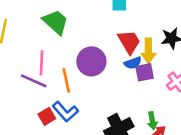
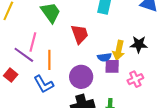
red trapezoid: (129, 42) -> (80, 34), moved
purple circle: (91, 61) -> (81, 77), moved
red square: (47, 116) -> (11, 75), moved, turned -32

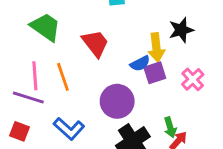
orange line: (49, 60) -> (63, 77), moved

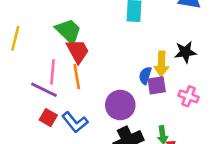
red trapezoid: (95, 43) -> (78, 51), moved
blue semicircle: (140, 64) -> (145, 75), turned 126
pink cross: (193, 79) -> (189, 96), turned -36
red square: (19, 131) -> (48, 118), moved

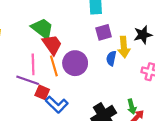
purple square: (157, 85) -> (104, 32), moved
purple circle: (120, 105) -> (75, 63), moved
red square: (48, 118) -> (42, 92), moved

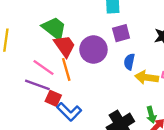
yellow arrow: (124, 47) -> (147, 77), moved, turned 102
purple circle: (75, 63) -> (93, 50), moved
pink line: (33, 64) -> (44, 68), turned -54

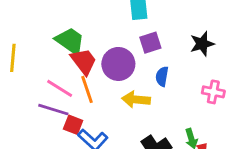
yellow arrow: (147, 77) -> (136, 100), moved

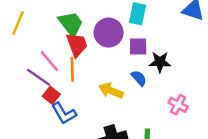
black star: (202, 44) -> (160, 62), moved
purple circle: (118, 64) -> (109, 33), moved
blue semicircle: (162, 76) -> (139, 78), turned 112

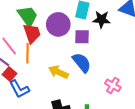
black star: (160, 62) -> (101, 19), moved
blue semicircle: (139, 78) -> (82, 63), size x1.5

